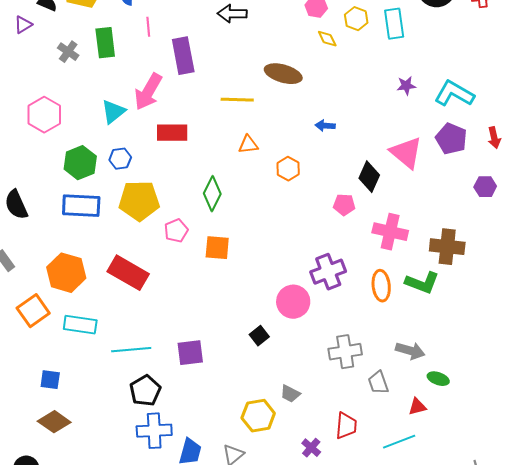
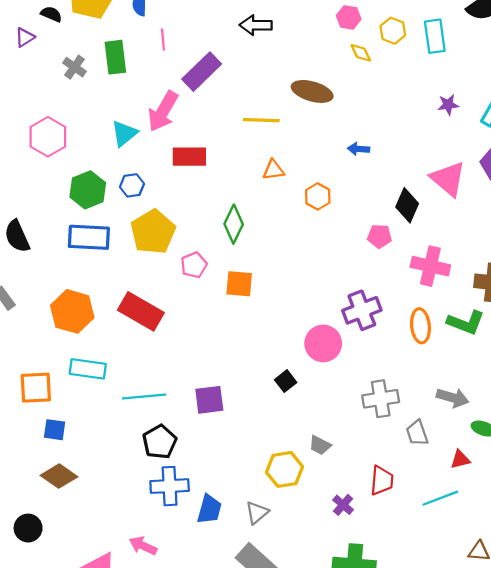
purple rectangle: (183, 56) -> (202, 72), turned 57
yellow pentagon: (139, 201) -> (153, 232), turned -30
orange square: (33, 311) -> (36, 388), moved, turned 32

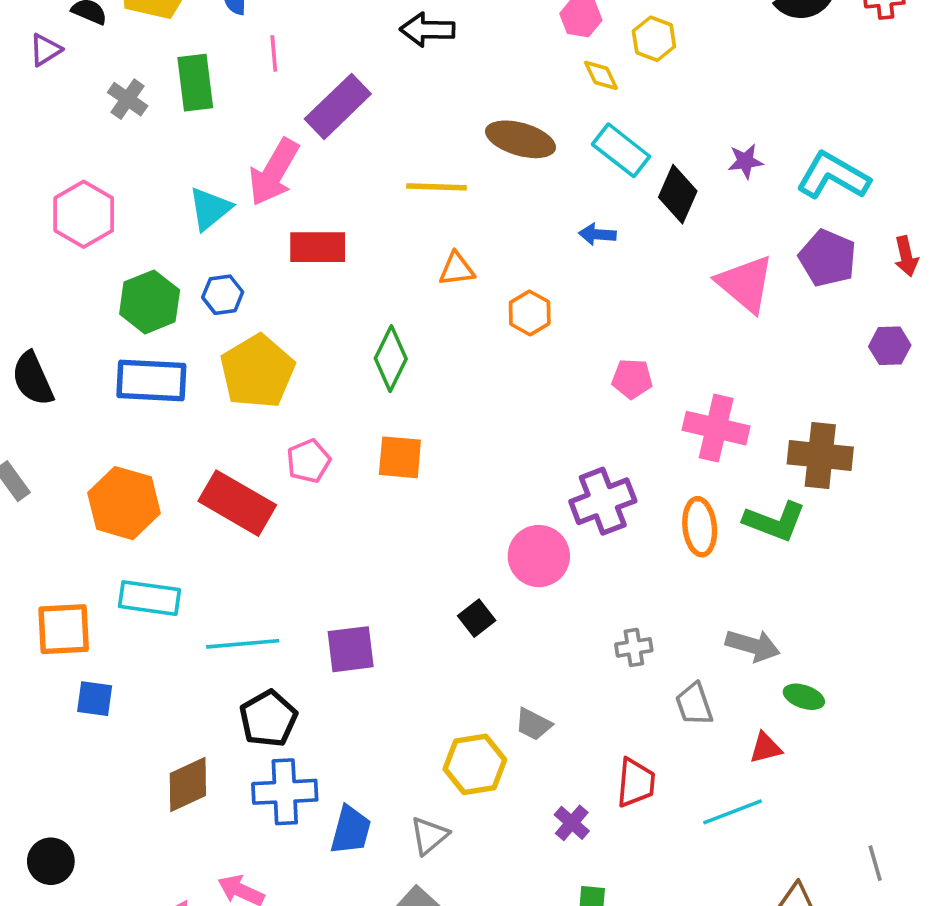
cyan rectangle: (435, 36) -> (621, 150), moved, turned -44
black diamond: (407, 205) -> (678, 194), moved
pink pentagon: (194, 265) -> (309, 461), moved
gray cross: (381, 399) -> (634, 647), size x0.6
brown diamond: (59, 476) -> (188, 784), moved, turned -60

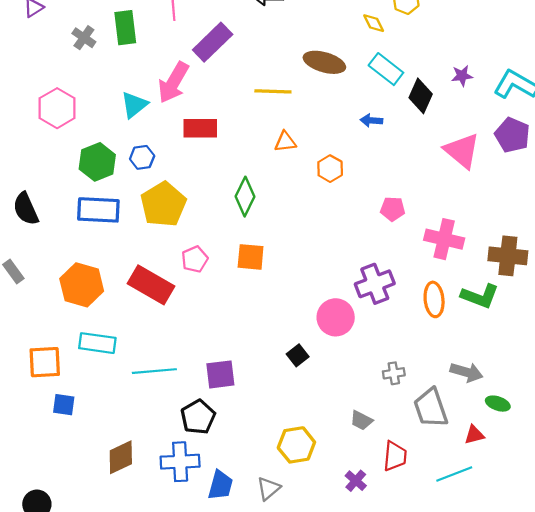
gray trapezoid: (694, 704) -> (431, 408), size x1.5
black pentagon: (268, 719) -> (198, 417), moved
gray trapezoid: (533, 724) -> (361, 420), moved

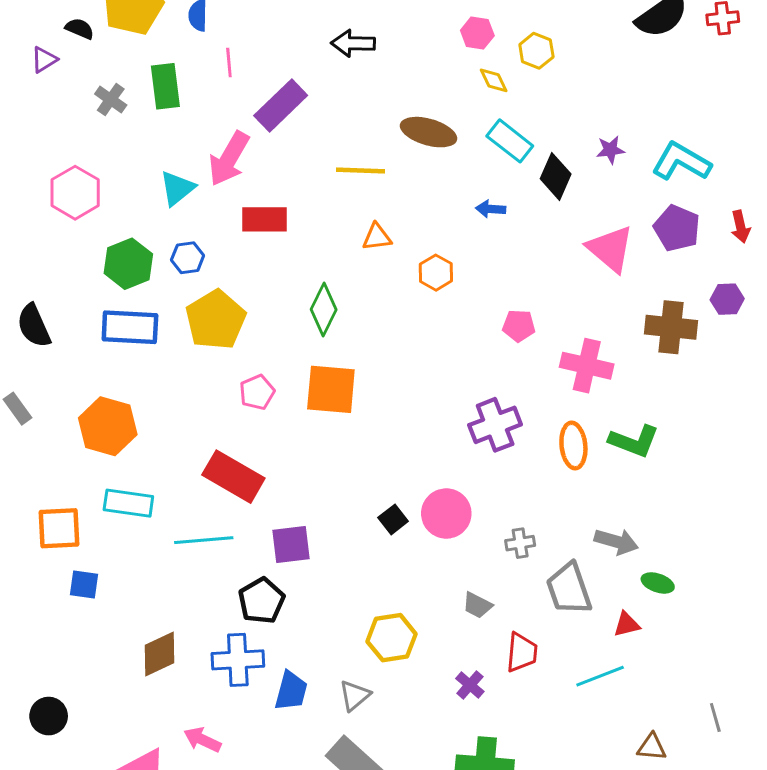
brown cross: (508, 256) -> (671, 327), moved
orange square: (251, 257) -> (331, 389), size x1.4
red rectangle: (151, 285) -> (233, 477), moved
pink circle: (336, 317) -> (446, 514), moved

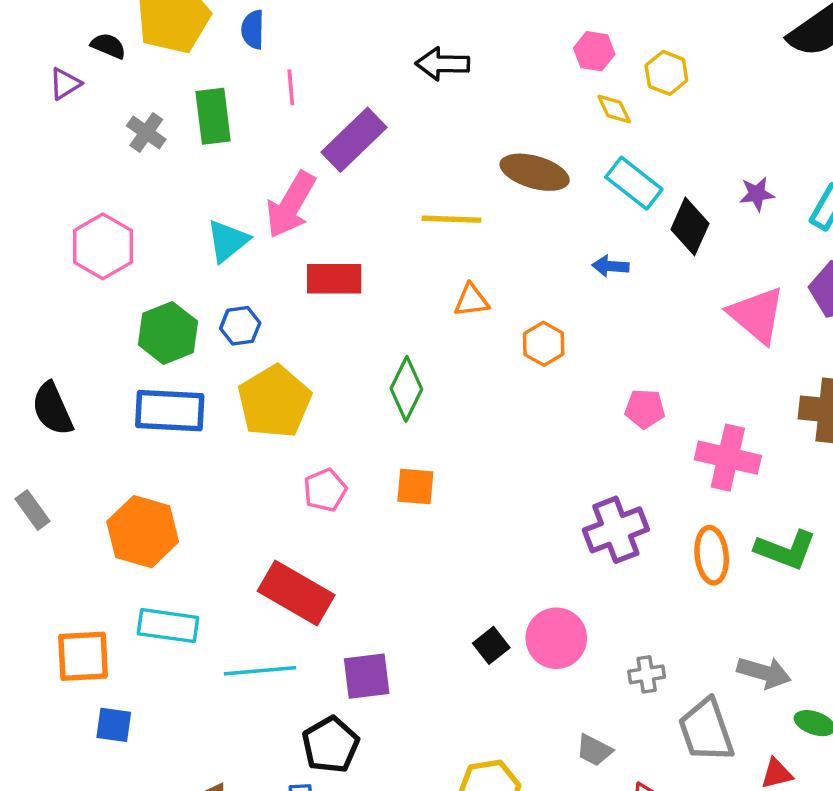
orange square: (331, 389) -> (415, 486), size x0.6

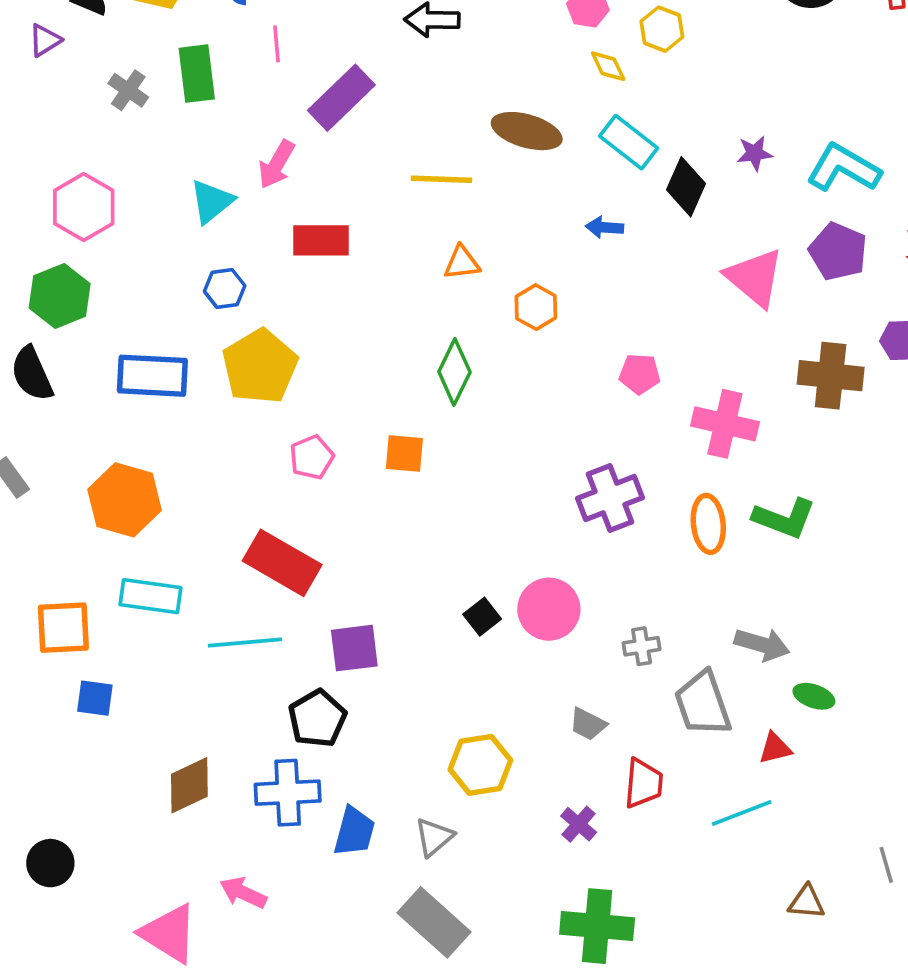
pink arrow: (291, 205) -> (276, 164), size x0.7
green hexagon: (168, 333) -> (60, 296), moved
green diamond: (406, 389) -> (454, 372), moved

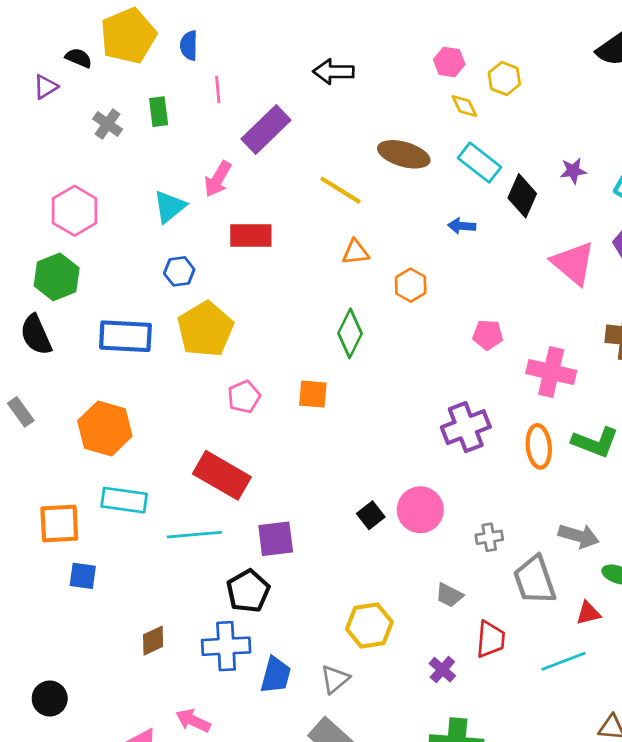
green rectangle: (197, 74) -> (159, 112), size x0.7
yellow line: (441, 179) -> (340, 190), turned 30
brown diamond: (189, 785) -> (153, 641), size x0.7

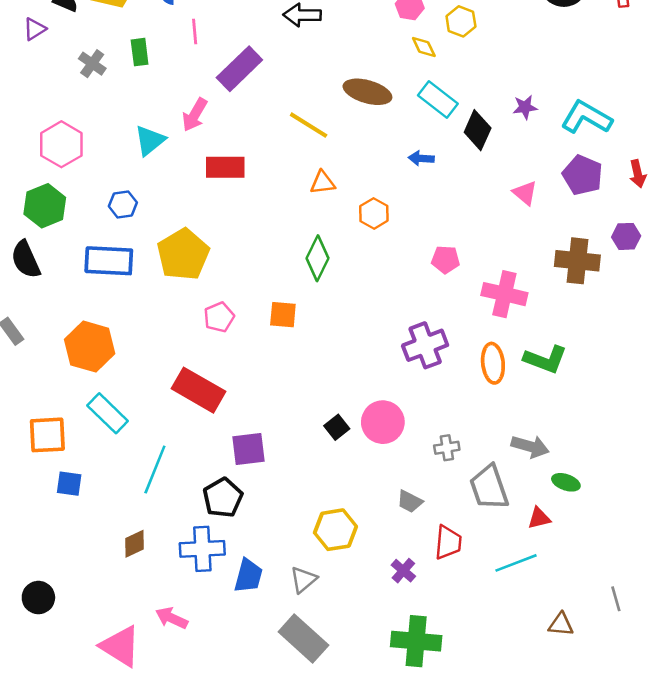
pink triangle: (573, 263) -> (525, 193), size x0.6
blue hexagon: (179, 271) -> (123, 204), moved
cyan rectangle: (124, 500) -> (108, 413), turned 36
cyan line: (194, 535) -> (155, 469), moved, turned -63

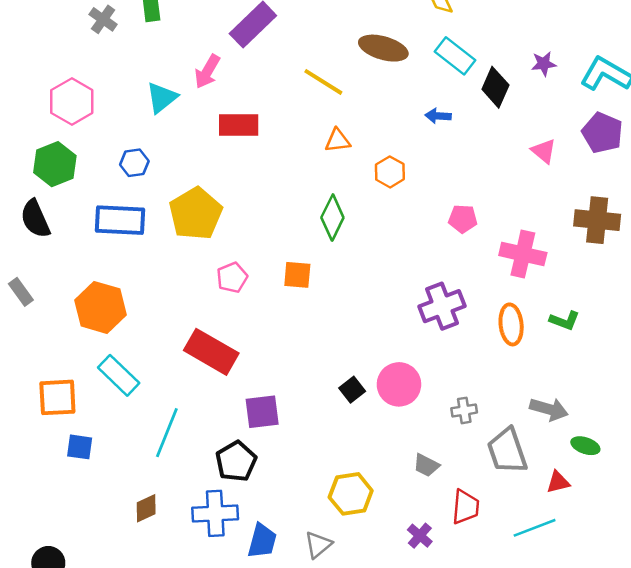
green L-shape: (545, 359) -> (565, 321), size x0.7

